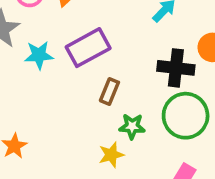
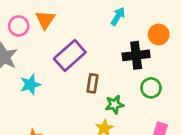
cyan star: (39, 55) -> (30, 84), moved
green circle: (186, 116) -> (151, 88), size x0.6

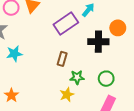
purple rectangle: (70, 55) -> (66, 24), moved
green circle: (151, 88) -> (106, 79), moved

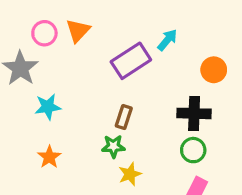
black cross: (98, 42) -> (194, 113), moved
green star: (77, 77) -> (113, 146), moved
orange star: (11, 95) -> (49, 157), moved

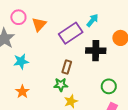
orange triangle: (78, 31) -> (39, 24), moved
black cross: (194, 113) -> (96, 51), moved

